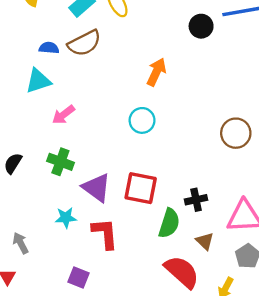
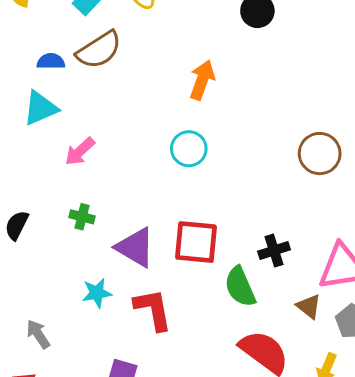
green cross: (60, 162) -> (82, 217), size x0.7
green semicircle: (169, 223) -> (240, 287), turned 144
brown triangle: (205, 241) -> (309, 306), moved

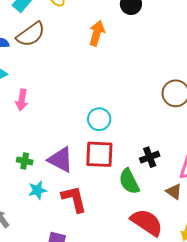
orange arrow: (202, 80) -> (97, 33), moved
cyan circle: (189, 149) -> (99, 119), moved
pink arrow: (80, 151) -> (22, 100), turned -35
green cross: (82, 217) -> (25, 161), moved

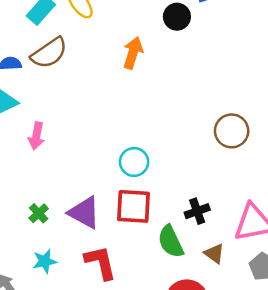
green cross: (25, 161) -> (39, 213), turned 35
cyan star: (37, 190) -> (45, 261), moved
brown triangle: (174, 192) -> (214, 254), moved

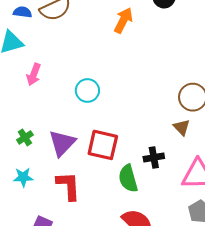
cyan circle: (134, 162) -> (87, 90), moved
purple triangle: (84, 212) -> (62, 143), turned 36
brown triangle: (214, 254) -> (182, 127), moved

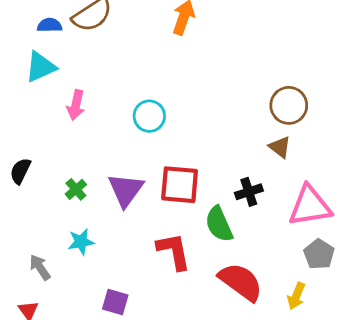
red L-shape: (68, 186) -> (174, 251), moved

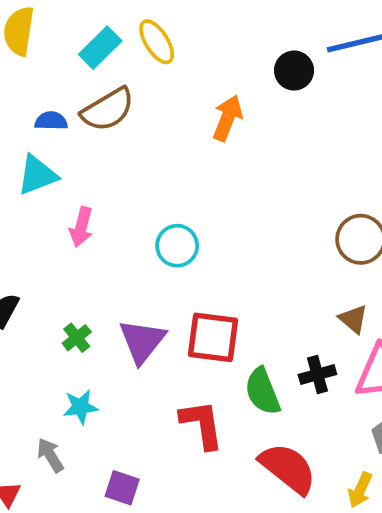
brown triangle: (280, 147) -> (353, 319), moved
black cross: (249, 192) -> (317, 374), moved
gray arrow: (40, 267) -> (50, 455), moved

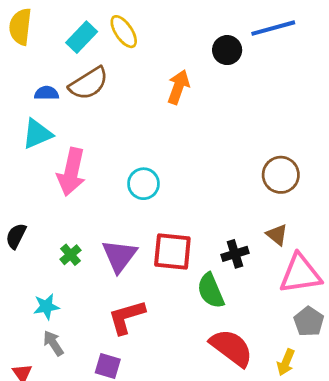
pink arrow: (81, 227) -> (71, 172), size x1.6
black cross: (317, 374) -> (235, 254), moved
cyan star: (81, 407) -> (46, 307), moved
red L-shape: (202, 424) -> (127, 317), moved, turned -96

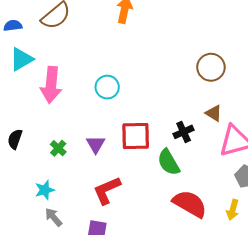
blue semicircle: (47, 93) -> (13, 26), moved
purple triangle: (119, 256) -> (96, 144), size x0.7

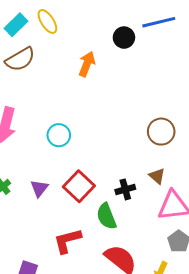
red square: (136, 136) -> (79, 186), turned 36
red L-shape: (107, 190) -> (67, 241), moved

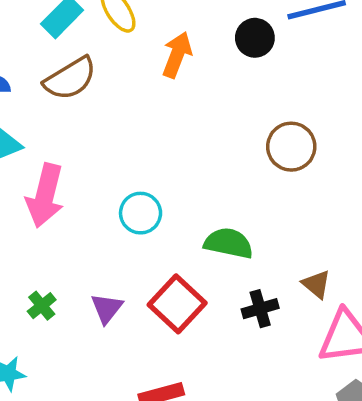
orange arrow: (87, 64) -> (177, 55), moved
brown circle: (161, 132) -> (291, 147), moved
green semicircle: (106, 216) -> (229, 243), moved, turned 124

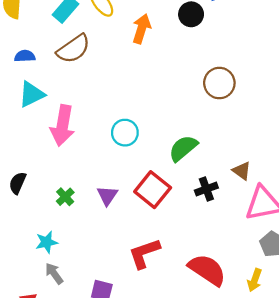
green semicircle: (229, 243) -> (183, 148), turned -48

